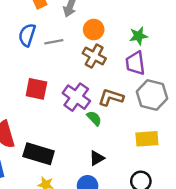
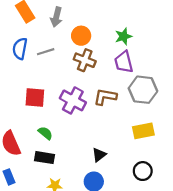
green semicircle: (94, 118) -> (45, 133), moved
black rectangle: (39, 154) -> (44, 158), size x0.7

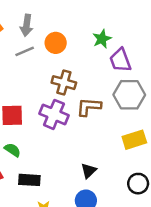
gray line: (46, 52) -> (25, 51), moved
brown cross: (85, 60) -> (64, 83), moved
purple trapezoid: (124, 62) -> (120, 60), moved
green semicircle: (45, 133) -> (12, 150), moved

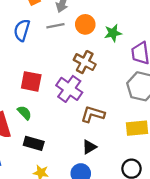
green star: (102, 39) -> (113, 33), moved
brown L-shape: (89, 107) -> (93, 114), moved

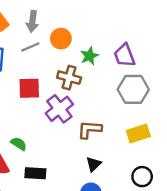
green star: (113, 33) -> (89, 56), moved
red square: (31, 81) -> (29, 88), moved
purple cross: (69, 89) -> (59, 109), turned 30

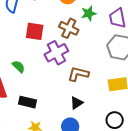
green semicircle: (19, 144) -> (19, 66), moved

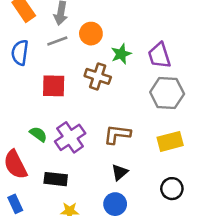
purple cross: (56, 53) -> (70, 137), moved

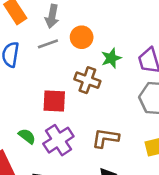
red square: (54, 86) -> (54, 101), moved

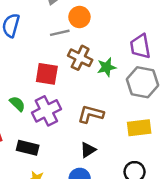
gray line: (48, 44) -> (60, 33), moved
green star: (111, 58) -> (107, 67), moved

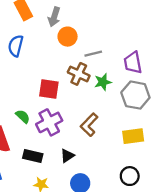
orange circle: (79, 17) -> (68, 37), moved
gray line: (60, 33) -> (93, 54), moved
brown L-shape: (91, 114) -> (89, 125), turned -60
black triangle: (88, 150) -> (67, 156), moved

